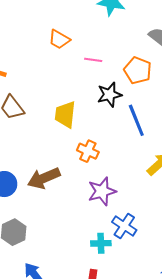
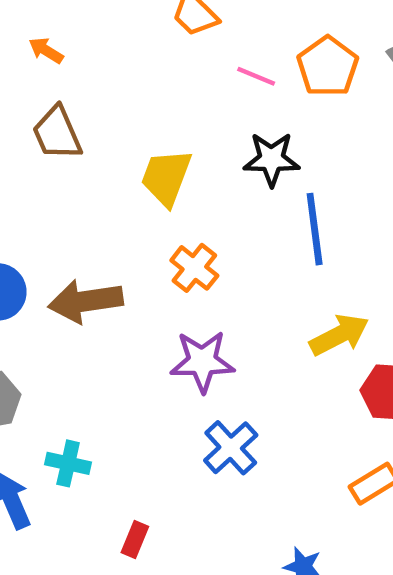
orange pentagon: (138, 70) -> (328, 66), moved
cyan cross: (101, 243) -> (68, 463), moved

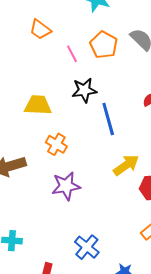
pink line: (256, 76) -> (72, 54), turned 48
yellow trapezoid: (166, 177) -> (38, 105), turned 80
blue cross: (231, 448) -> (87, 247), moved

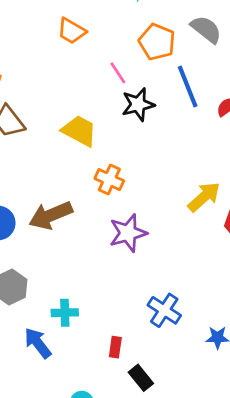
pink line: (72, 54) -> (118, 73), moved
yellow trapezoid: (38, 105) -> (79, 131), turned 32
blue line: (108, 119) -> (188, 86), moved

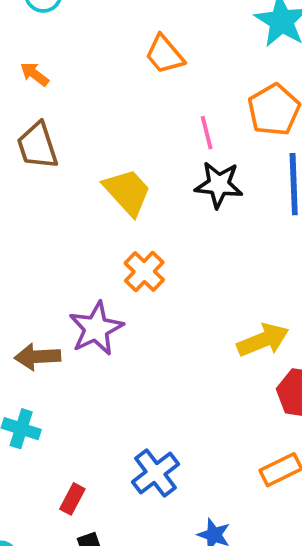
brown arrow: (51, 215) -> (37, 357), moved, size x0.7
purple star: (128, 233) -> (96, 328), moved, turned -30

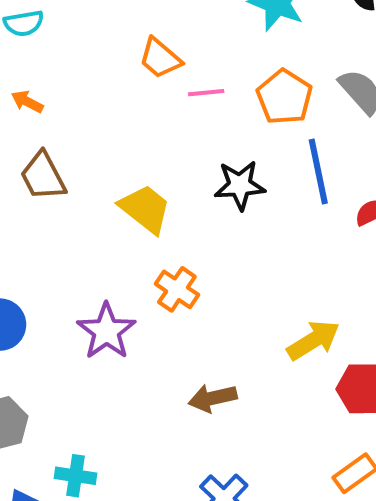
pink line: (207, 133) -> (206, 93), moved, turned -72
purple star: (96, 328) -> (106, 331), moved
brown arrow: (37, 357) -> (213, 398), moved

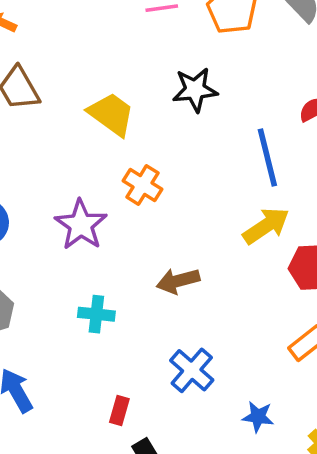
blue line: (318, 172) -> (267, 157), moved
cyan cross: (76, 476) -> (96, 314), moved

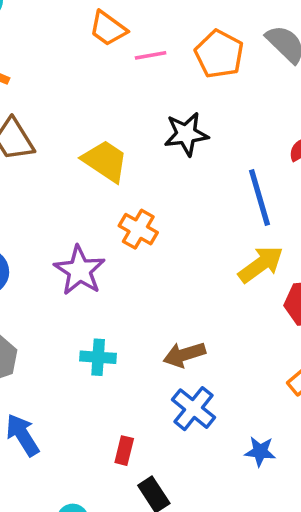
brown arrow: (178, 281) -> (184, 355), moved

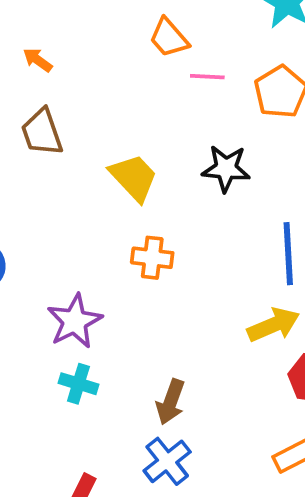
orange cross: (138, 229) -> (152, 258), turned -36
purple star: (80, 270) -> (75, 321), moved
brown arrow: (184, 355) -> (171, 402), turned -66

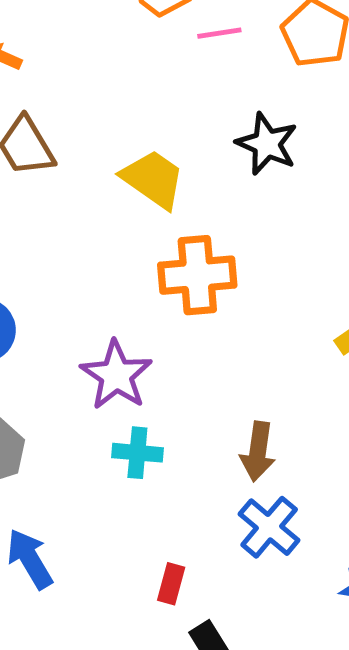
black star: (226, 169) -> (267, 144), turned 30
orange cross: (152, 258) -> (197, 275), size x1.4

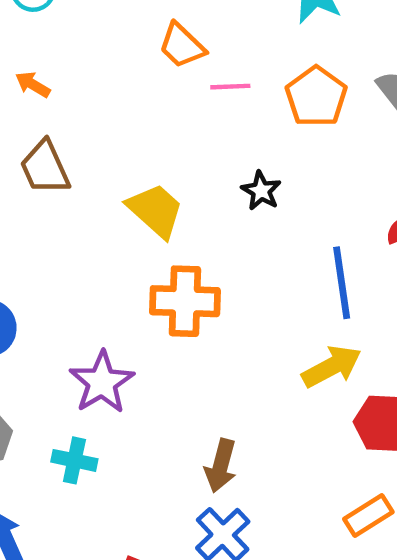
black star: (267, 144) -> (261, 191), size x0.7
cyan cross: (137, 453) -> (74, 460), moved

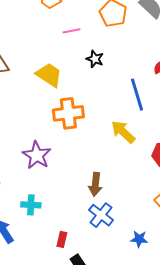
pink line: (230, 87) -> (71, 31), moved
yellow arrow: (332, 366) -> (123, 132), moved, turned -100
cyan cross: (74, 460) -> (31, 205), moved

